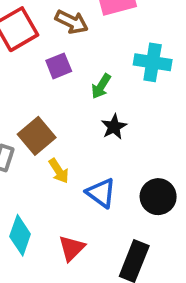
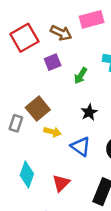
black star: (114, 127) -> (89, 112), moved
yellow arrow: (59, 171) -> (53, 132), turned -42

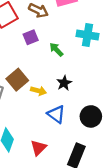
green arrow: (81, 76) -> (56, 50), turned 104
yellow arrow: (53, 132) -> (38, 91), moved

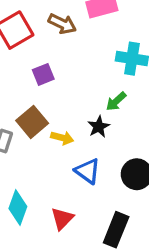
purple square: (31, 37) -> (43, 74), moved
green arrow: (56, 50) -> (116, 101), moved, turned -88

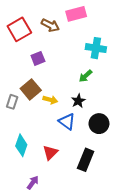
black star: (99, 127) -> (78, 101), moved

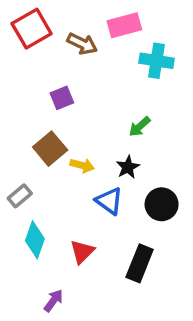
red square: (19, 29) -> (32, 29), moved
cyan cross: (96, 48) -> (156, 61), moved
gray rectangle: (12, 102) -> (20, 196), moved, turned 32

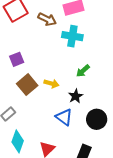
cyan cross: (156, 61) -> (72, 36), moved
purple square: (62, 98) -> (17, 59), moved
yellow arrow: (82, 165) -> (51, 83), moved

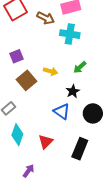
yellow arrow: (51, 83) -> (51, 71), moved

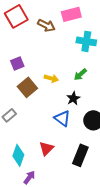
cyan cross: (70, 34) -> (86, 41), moved
cyan diamond: (17, 135) -> (18, 155), moved

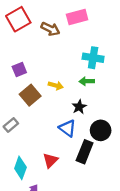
cyan cross: (86, 41) -> (93, 58), moved
green arrow: (80, 74) -> (87, 81), turned 40
black rectangle: (80, 155) -> (85, 152), moved

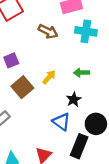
brown arrow: (50, 29) -> (48, 31), moved
cyan cross: (93, 58) -> (86, 31), moved
yellow arrow: (56, 85) -> (49, 77), turned -64

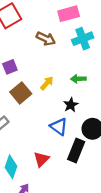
cyan cross: (86, 31) -> (83, 39), turned -30

